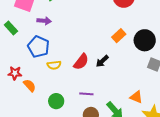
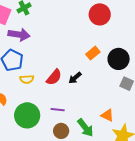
purple arrow: (44, 21) -> (19, 35), size x1.5
green circle: (56, 101) -> (27, 115), size x1.6

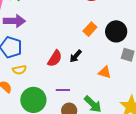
yellow semicircle: (27, 79) -> (19, 70), moved
orange triangle: (107, 115) -> (105, 72), moved

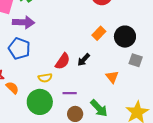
yellow semicircle: (19, 70) -> (45, 78), moved
orange triangle: (105, 72) -> (112, 77), turned 32

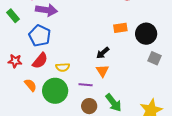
orange rectangle: (99, 33) -> (120, 28), turned 32
red semicircle: (63, 61) -> (40, 61), moved
orange triangle: (112, 77) -> (103, 71), moved
orange semicircle: (12, 88) -> (30, 85), moved

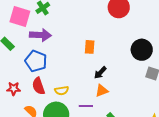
orange rectangle: (120, 28) -> (90, 47), moved, turned -72
red semicircle: (40, 61) -> (39, 86), turned 126
orange triangle: (103, 71) -> (102, 91), turned 48

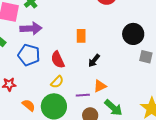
red semicircle: (39, 86) -> (58, 60), moved
yellow semicircle: (62, 91) -> (57, 82), turned -32
orange triangle: (102, 91) -> (100, 86), moved

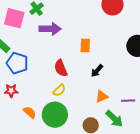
purple arrow: (31, 29) -> (50, 29), moved
blue pentagon: (29, 55) -> (17, 63), moved
purple line: (83, 95) -> (128, 101), moved

